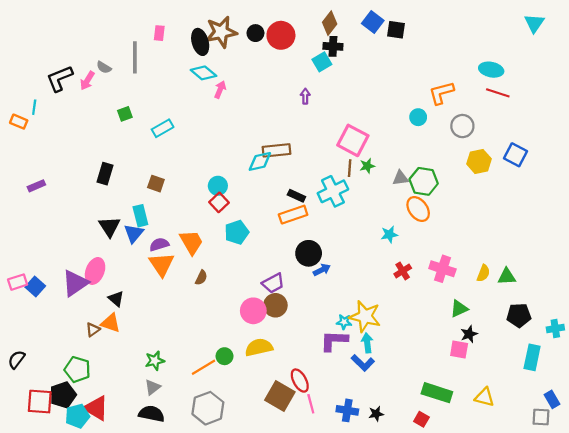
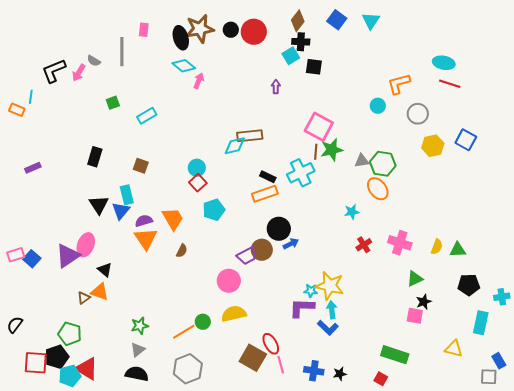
cyan triangle: (534, 23) -> (371, 21), moved
black square: (396, 30) -> (314, 67), moved
green star: (367, 166) -> (332, 150), size x1.6
brown circle: (275, 305) -> (262, 250), moved
yellow triangle: (485, 397) -> (454, 349), moved

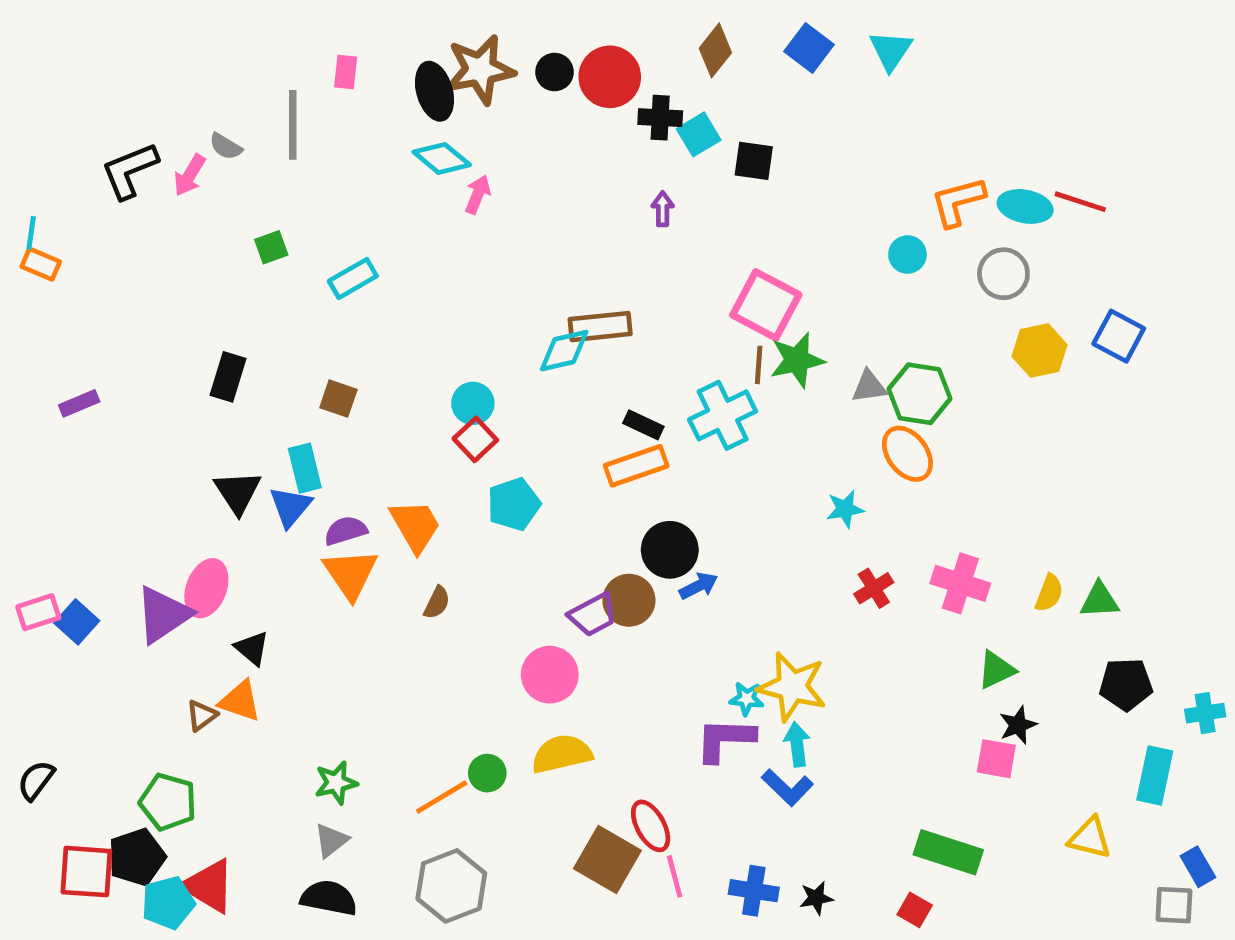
black cross: (301, 42) -> (660, 118), moved
cyan ellipse: (444, 63) -> (1025, 206), moved
cyan line: (31, 97) -> (31, 233), moved

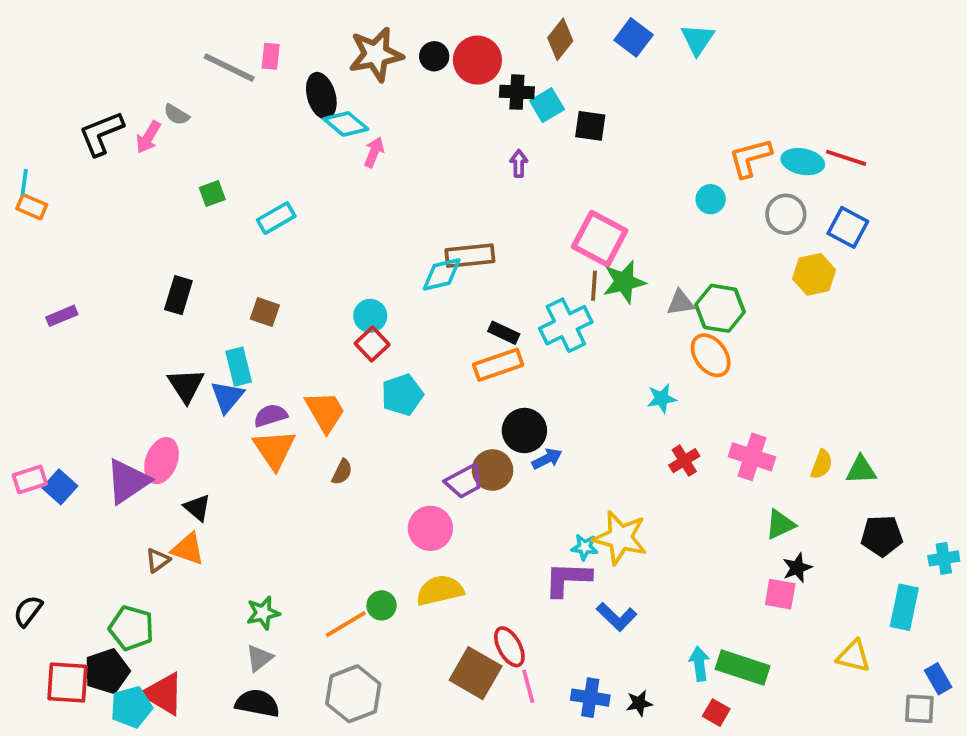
black ellipse: (434, 91) -> (321, 96), moved
gray line: (293, 125) -> (229, 68), moved, turned -64
blue square: (1119, 336) -> (848, 227), moved
cyan arrow: (797, 744) -> (699, 664), moved

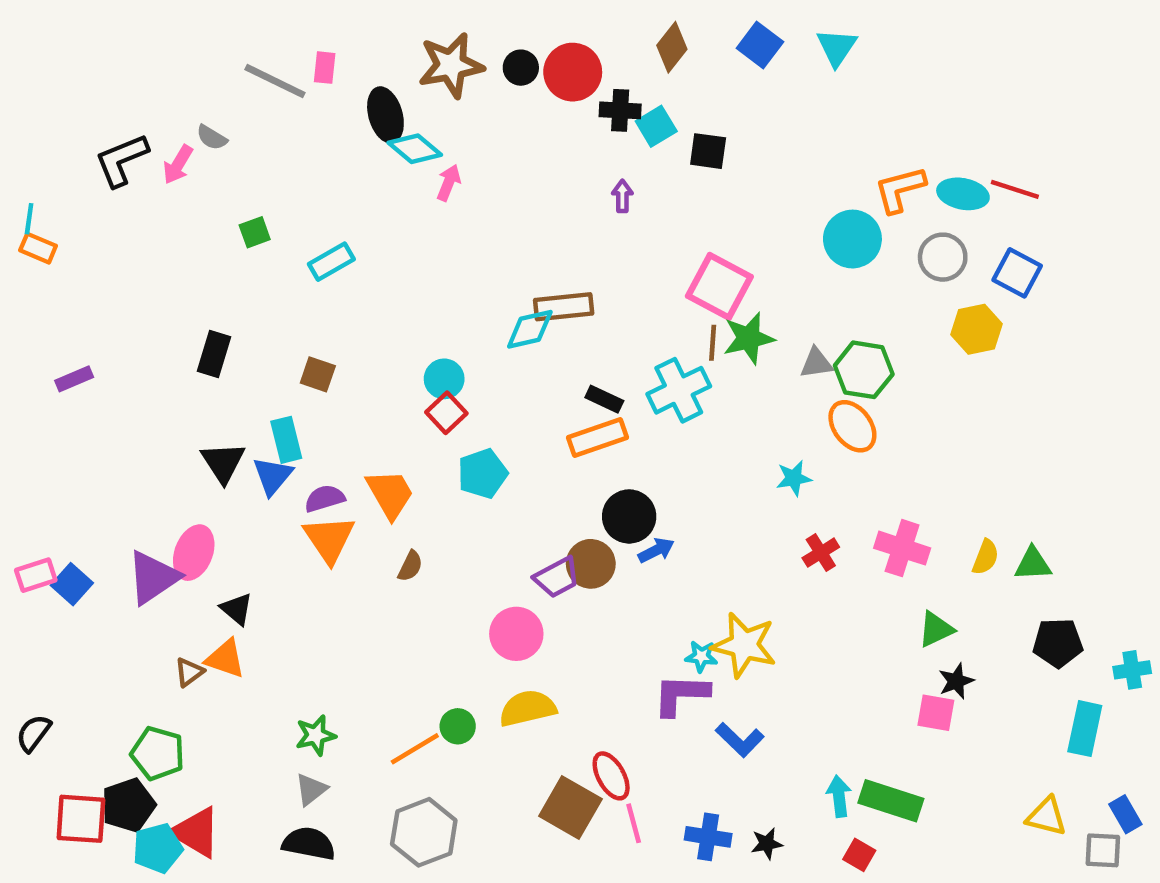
cyan circle: (711, 199) -> (852, 239), size x1.6
yellow triangle: (854, 656) -> (1046, 817), moved

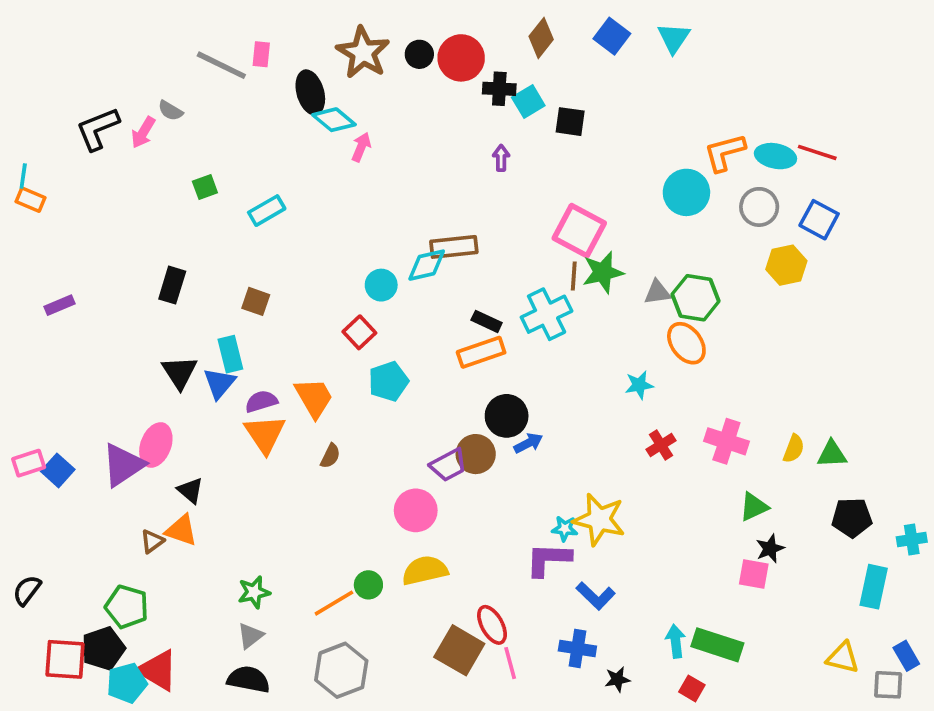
brown star: (451, 65) -> (363, 52), turned -30
cyan circle: (444, 379) -> (381, 285), moved
blue cross: (708, 837) -> (577, 648), moved

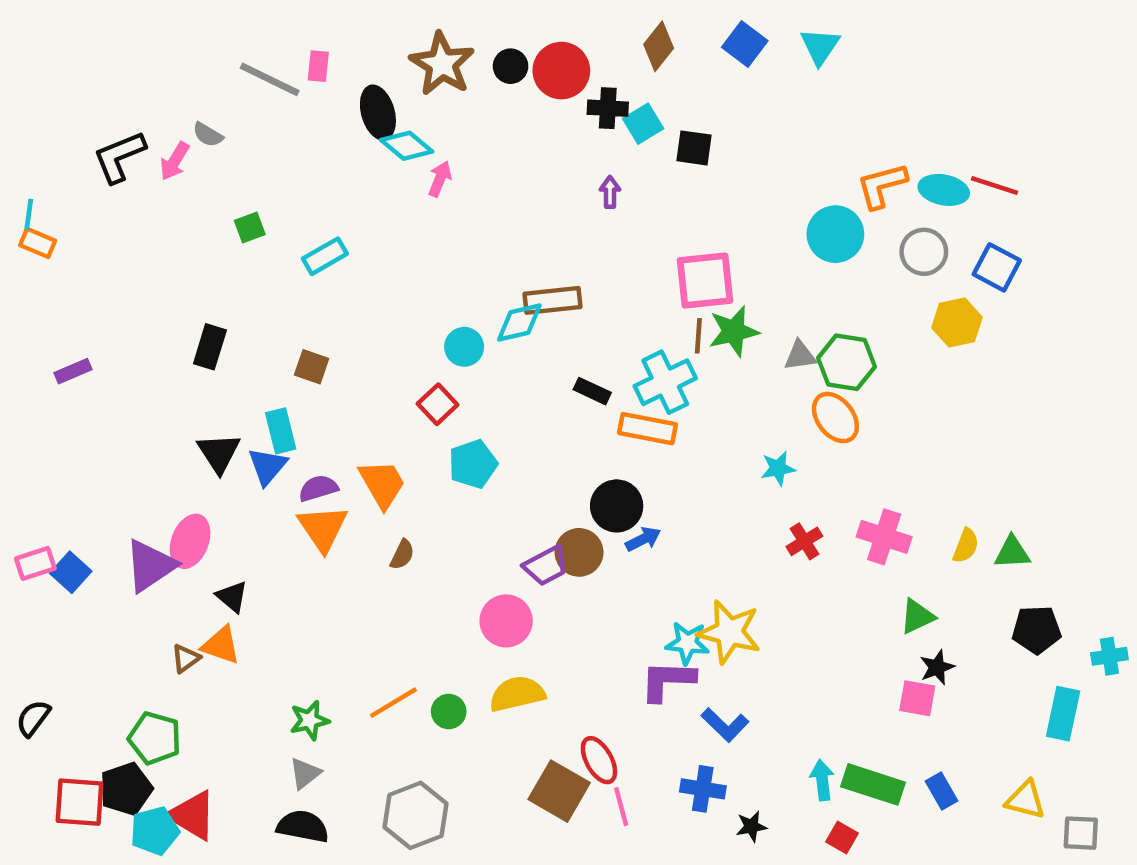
pink square: (579, 231) -> (705, 281), turned -34
orange rectangle: (481, 352) -> (648, 429), moved, turned 30
cyan star: (565, 529) -> (687, 643), size x1.4
orange line: (334, 603) -> (393, 703), moved
blue rectangle: (906, 656) -> (941, 791), moved

